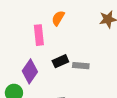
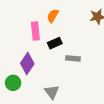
black rectangle: (60, 61) -> (55, 43), moved

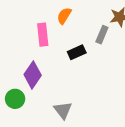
black rectangle: (55, 43) -> (77, 52), moved
gray rectangle: (73, 58) -> (102, 35), moved, turned -72

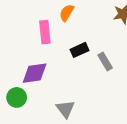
gray rectangle: (102, 35) -> (105, 62), moved, turned -54
purple diamond: (33, 75) -> (35, 73), turned 48

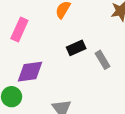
pink rectangle: (45, 32) -> (19, 29), moved, turned 30

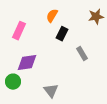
black rectangle: (76, 48) -> (62, 34), moved, turned -40

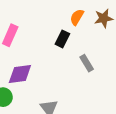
orange semicircle: (52, 16) -> (77, 17), moved

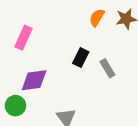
black rectangle: (62, 39) -> (81, 58), moved

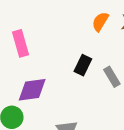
pink rectangle: (23, 38) -> (21, 43), turned -40

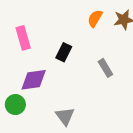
black rectangle: (83, 65) -> (64, 52), moved

